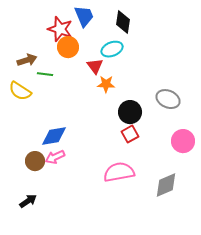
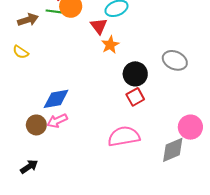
green line: (45, 74) -> (54, 11), moved
orange star: (106, 84) -> (110, 45), turned -30
yellow semicircle: (20, 91) -> (21, 52), size x0.7
pink circle: (183, 141) -> (190, 127), moved

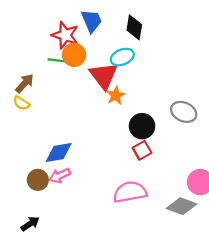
brown arrow: (28, 20) -> (25, 83), moved, turned -30
red triangle: (99, 26) -> (104, 76), size x1.6
gray diamond: (173, 150) -> (182, 206), turned 44

